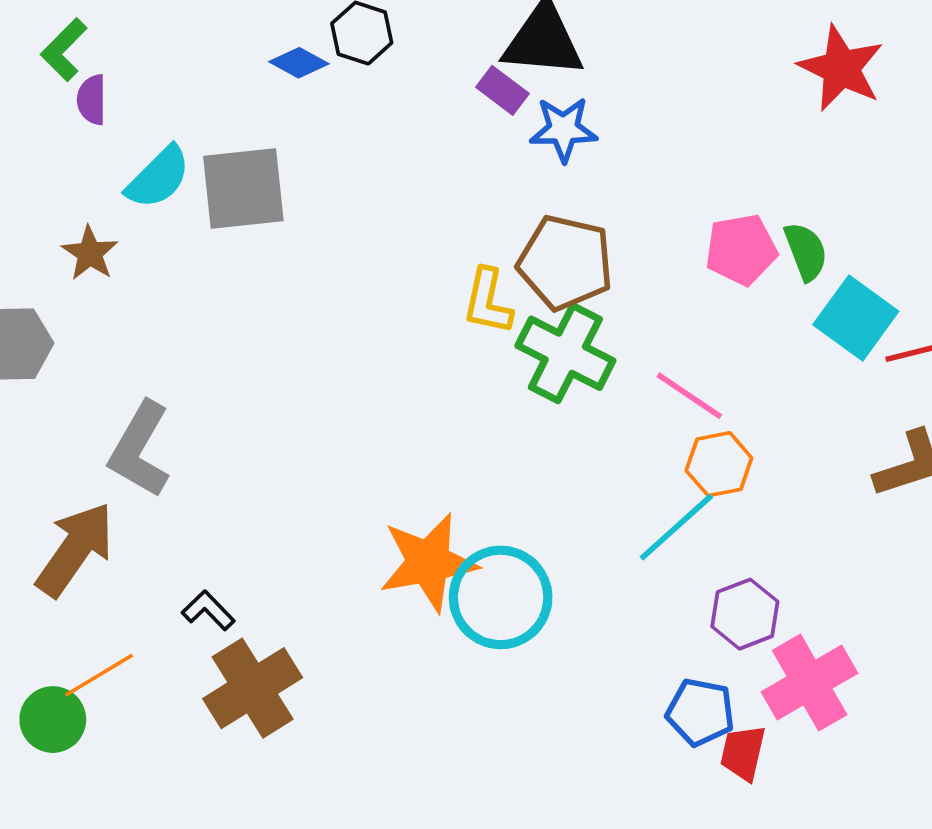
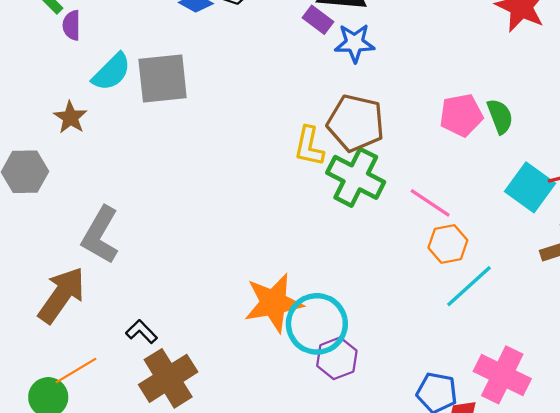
cyan square: (856, 318) -> (530, 187), moved
cyan line: (676, 527) -> (469, 286), moved
purple hexagon: (745, 614) -> (337, 358), moved
pink cross: (810, 683) -> (502, 375), turned -34

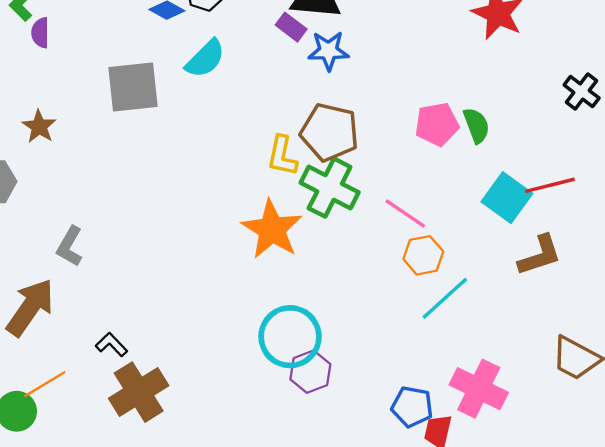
cyan semicircle: (112, 72) -> (205, 59), moved
gray L-shape: (100, 235) -> (70, 246), size x0.7
orange star: (274, 303) -> (272, 229), moved, turned -30

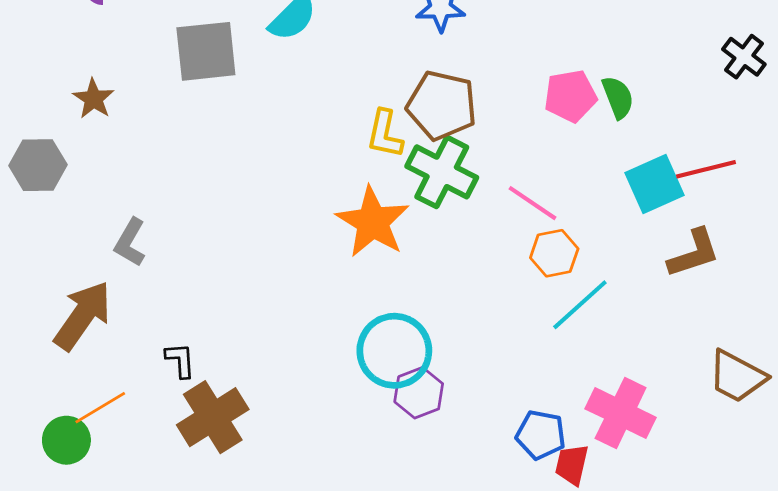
cyan square: (507, 198) -> (654, 184), turned 30
black L-shape: (111, 345) -> (180, 360), turned 40

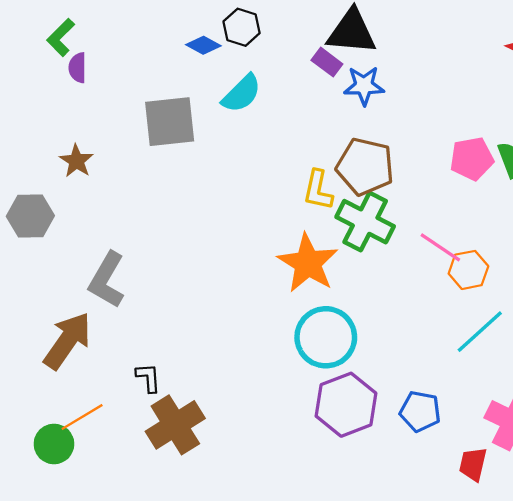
gray L-shape: (130, 242) -> (107, 280), size x1.4
orange hexagon: (554, 253) -> (468, 270), moved
cyan circle: (394, 351) -> (326, 337), moved
purple hexagon: (419, 393) -> (346, 405), size x1.5
blue pentagon: (541, 435) -> (420, 411), moved

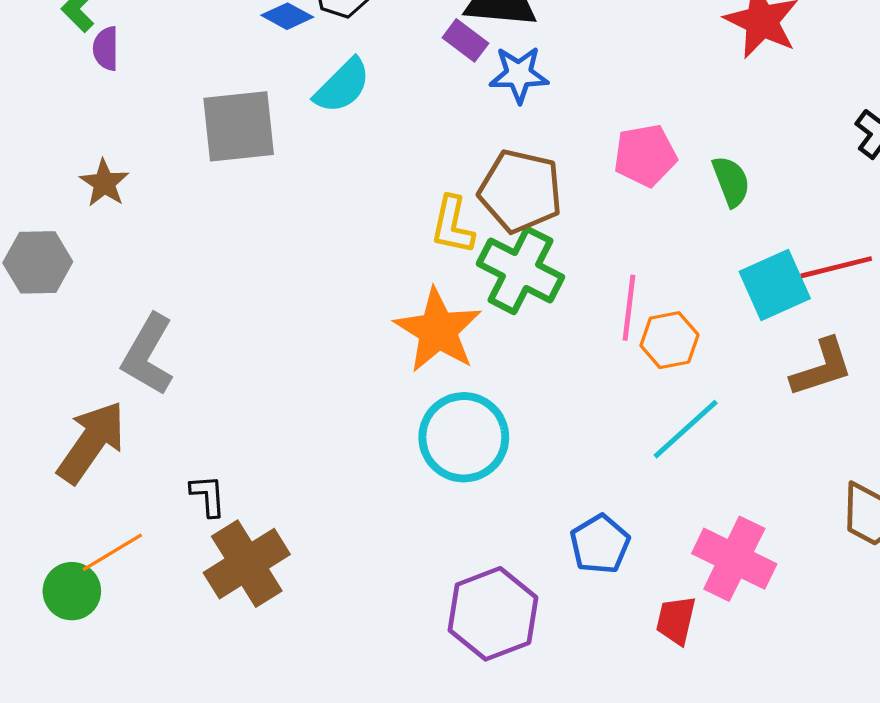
pink pentagon: (472, 159) -> (645, 155), moved
pink line: (440, 247) -> (629, 308), turned 63
purple hexagon: (346, 405) -> (493, 614), moved
blue pentagon: (420, 411) -> (600, 544), turned 30

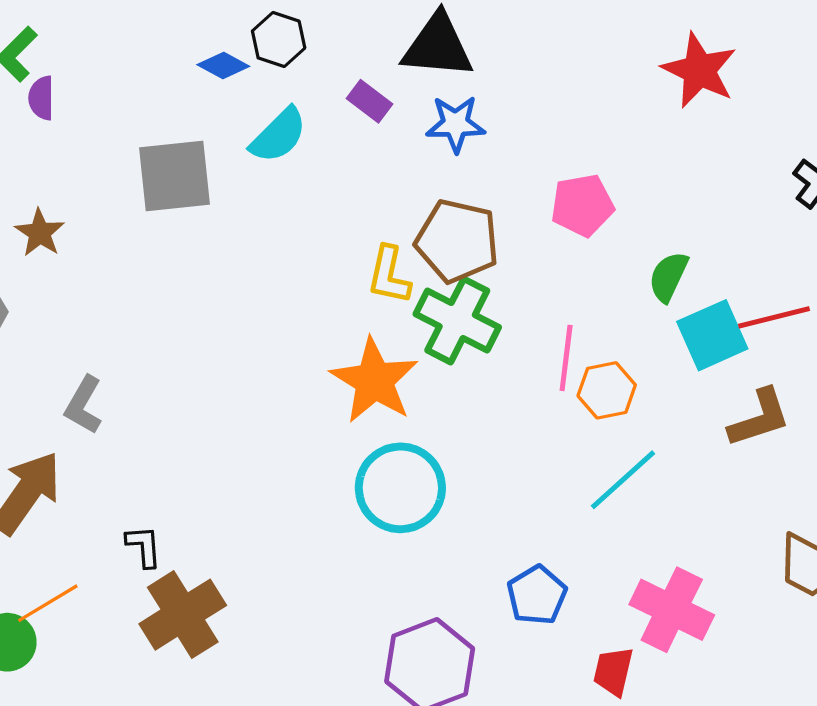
purple rectangle: (465, 40) -> (370, 101), moved
green semicircle: (731, 181) -> (668, 277), moved, turned -134
gray L-shape: (148, 355) -> (84, 405), size x0.7

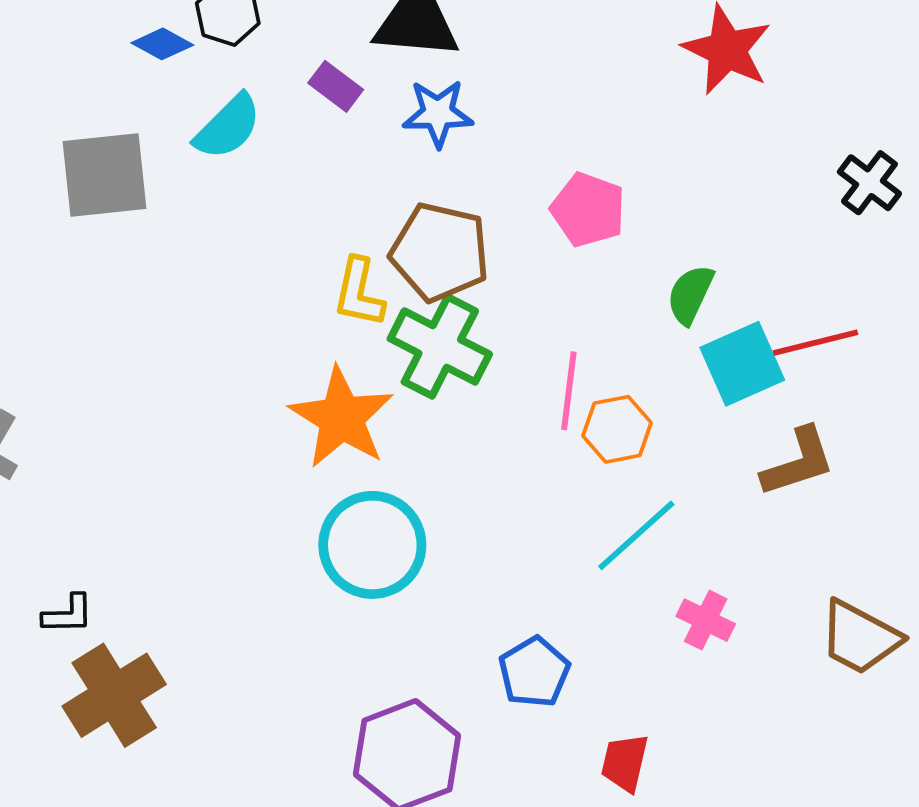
pink pentagon: (582, 205) -> (588, 210), turned 30
black L-shape: (144, 546) -> (68, 614), turned 93
pink cross: (672, 610) -> (706, 620), moved, size x0.6

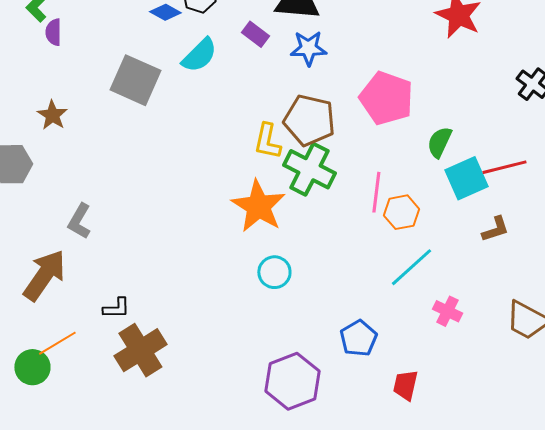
gray square: (105, 175) -> (135, 80), turned 30
pink pentagon: (588, 210) -> (386, 98), size x1.4
brown L-shape: (798, 462) -> (495, 229), size x0.7
cyan circle: (372, 545) -> (274, 272), size x0.6

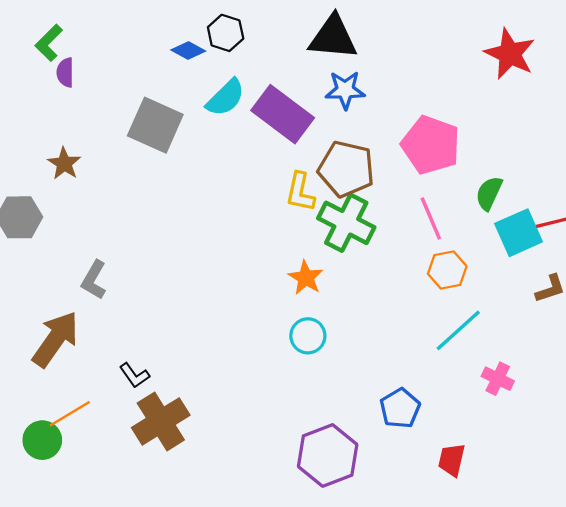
purple rectangle: (255, 34) -> (283, 114), moved, size x2.0
pink line: (376, 192) -> (431, 218), moved, turned -30
orange star: (258, 206) -> (306, 278), moved, size x0.6
black L-shape: (116, 308) -> (134, 375), turned 56

